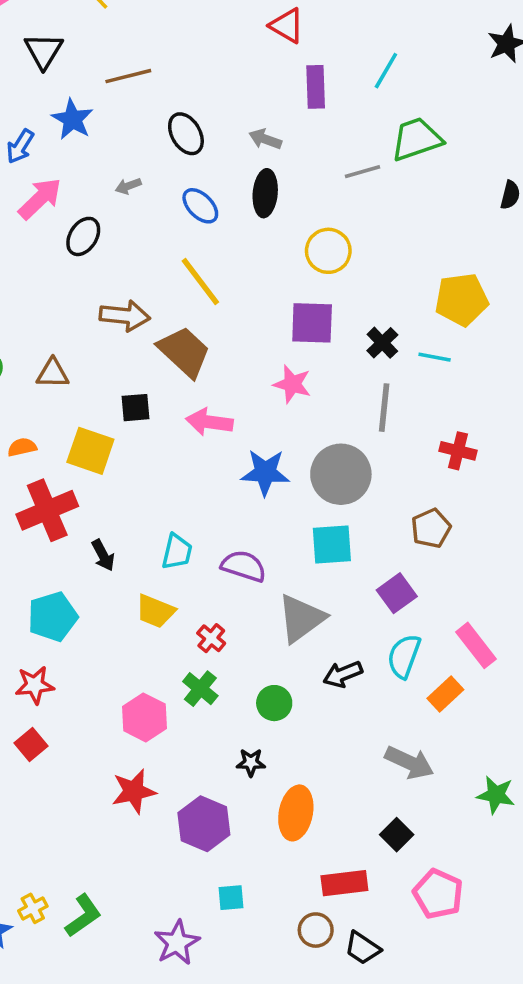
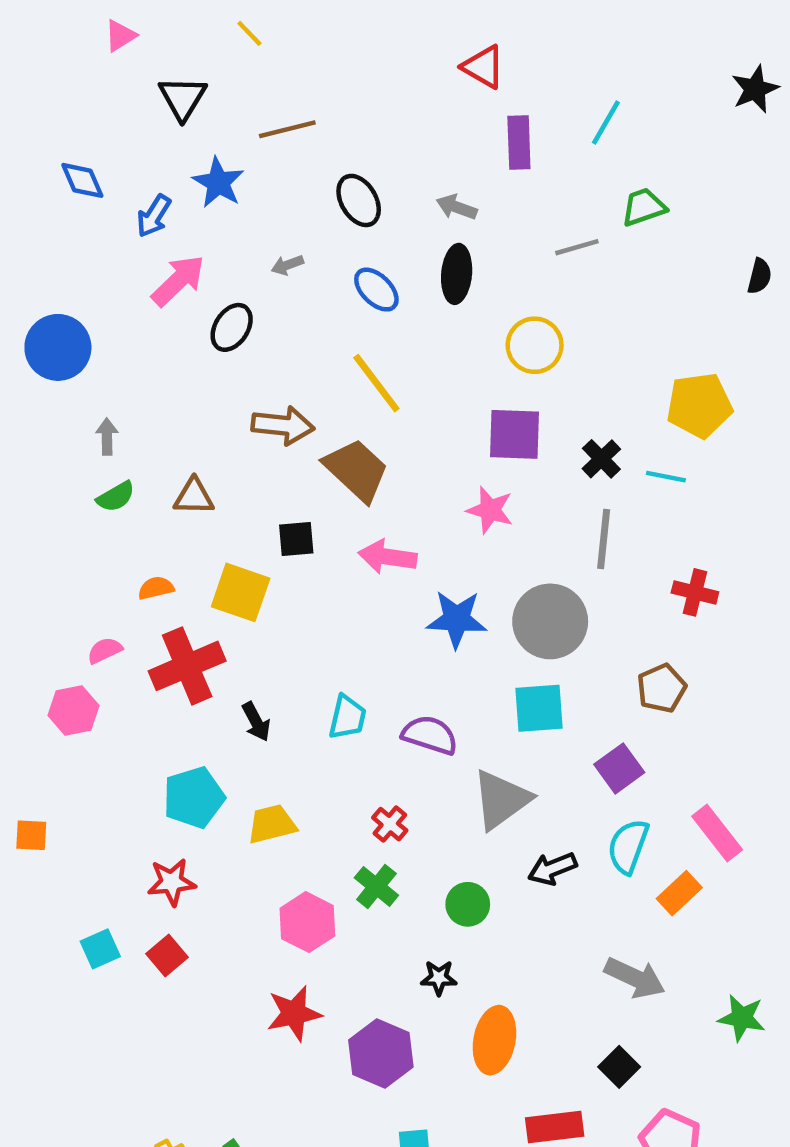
green trapezoid: (417, 139) -> (644, 207), size x0.7
yellow trapezoid: (155, 611) -> (272, 824), moved, turned 144

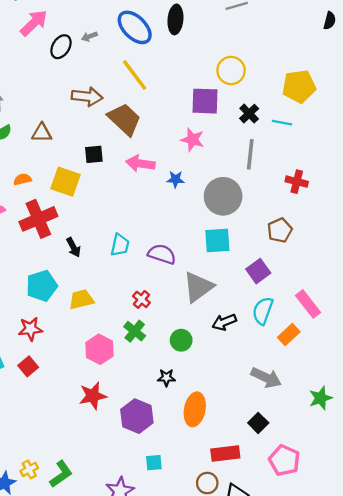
gray arrow: (287, 265) -> (89, 36), moved
blue ellipse: (376, 290) -> (135, 27), size x1.5
yellow circle: (535, 345) -> (231, 70), moved
blue star: (457, 619) -> (175, 179), moved, size x0.6
green star: (742, 1018) -> (321, 398), turned -30

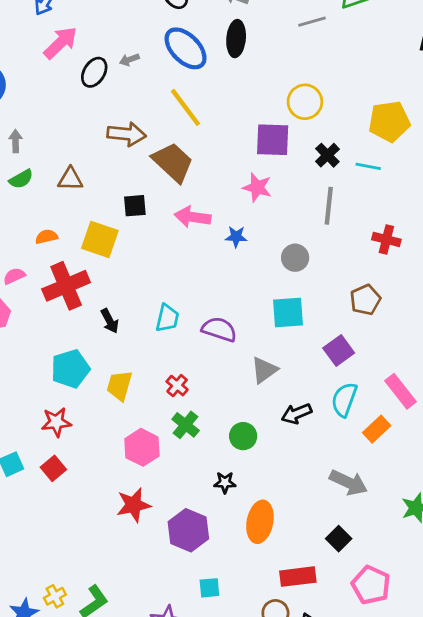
gray circle: (223, 196) -> (295, 258), size x0.6
gray triangle: (198, 287) -> (264, 370), size x0.7
yellow trapezoid: (81, 299) -> (119, 386), turned -60
red cross: (141, 299) -> (177, 386), moved

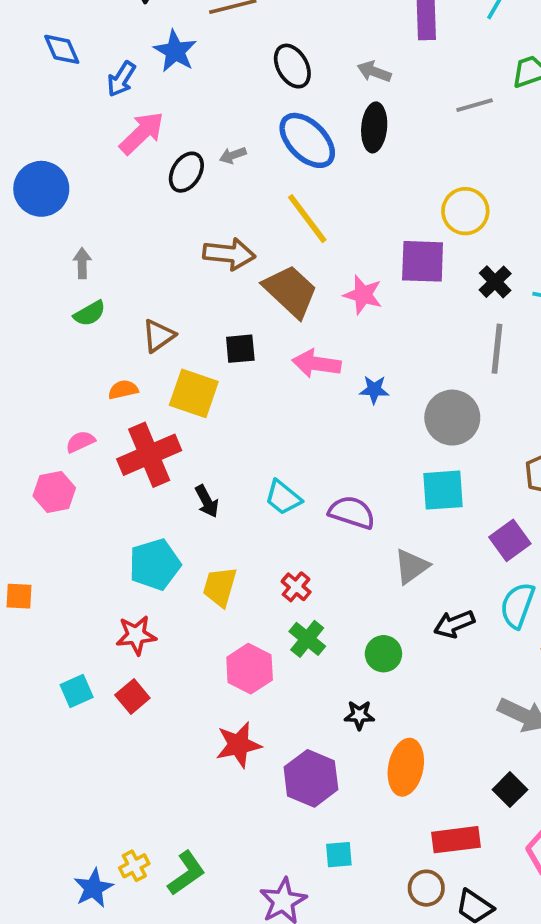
brown triangle: (70, 179) -> (158, 336), moved, turned -36
pink star: (257, 187) -> (363, 295), moved
gray circle: (295, 258) -> (452, 418), size x1.5
cyan trapezoid: (167, 318) -> (283, 498), turned 116

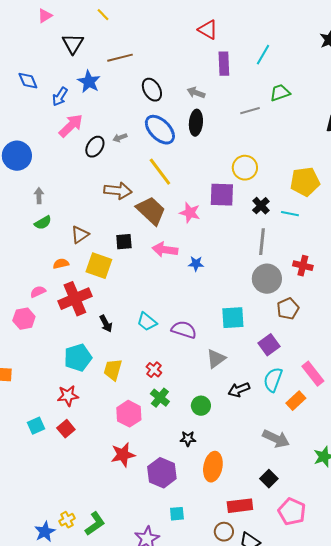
gray circle: (452, 418) -> (267, 279), moved

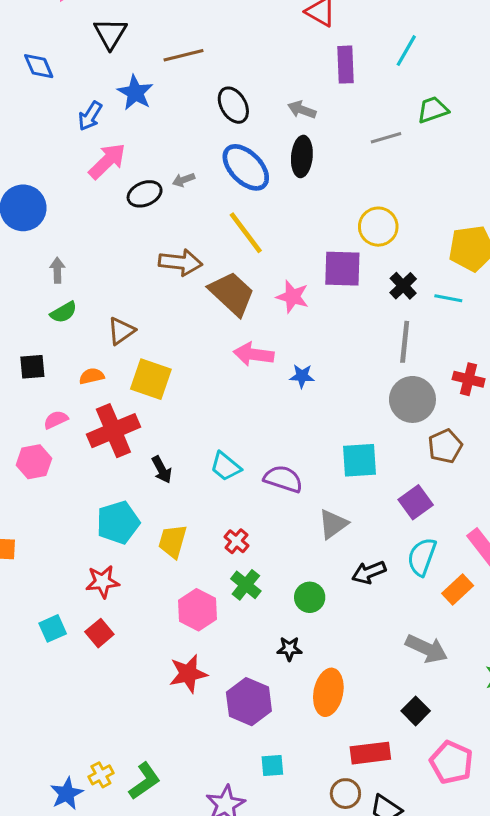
blue diamond: (28, 81) -> (39, 66), moved
black ellipse: (95, 147) -> (145, 194), turned 35
black square: (124, 242) -> (32, 367), moved

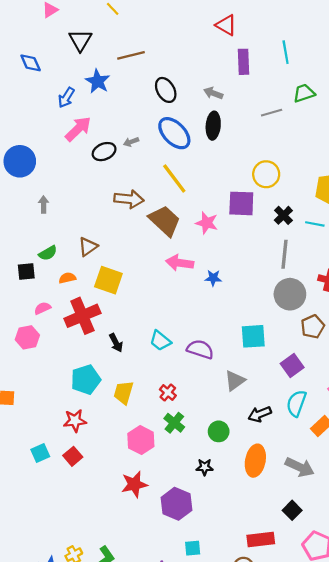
cyan line: (406, 51) -> (286, 52), turned -40
green semicircle: (64, 312) -> (48, 253), moved
orange ellipse: (328, 692) -> (255, 461), moved

